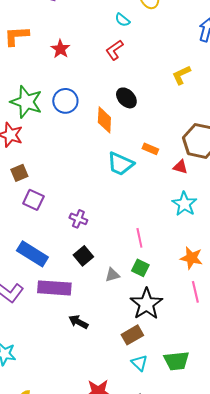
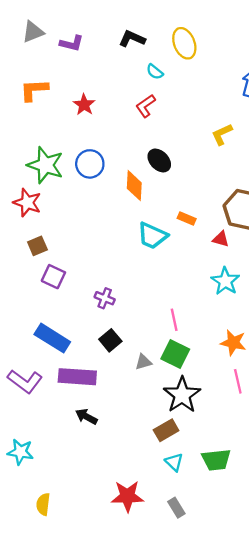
green square: (140, 268) -> (175, 354), size x1.4
black arrow: (78, 322) -> (86, 417), moved

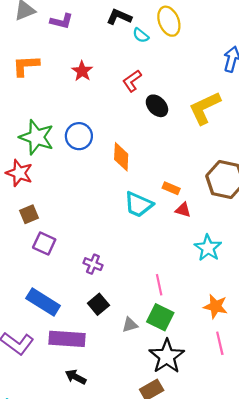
cyan semicircle: (155, 72) -> (141, 35), moved
red star: (84, 105) -> (82, 71), moved
yellow L-shape: (222, 134) -> (205, 108), size x1.6
black ellipse: (159, 160) -> (157, 106), moved
red triangle: (221, 239) -> (183, 210), moved

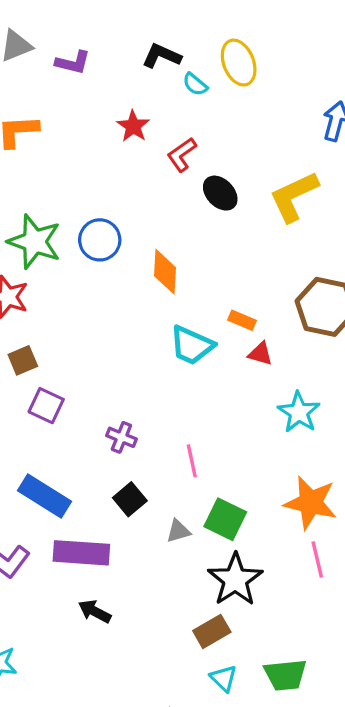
red star: (82, 71) -> (133, 126), moved
pink line: (159, 285) -> (192, 461), moved
orange star: (216, 306) -> (311, 503), size x1.4

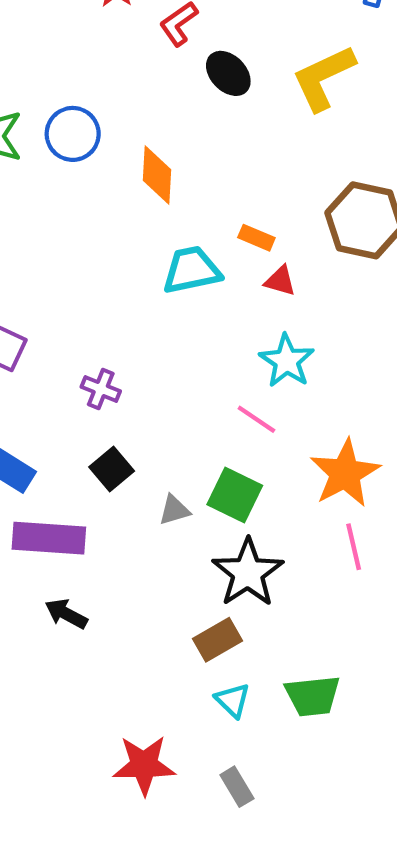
cyan trapezoid: (192, 345) -> (192, 270), turned 144
cyan star: (299, 412) -> (287, 361), moved
pink line: (192, 461) -> (256, 419), moved, turned -44
orange star: (311, 503) -> (345, 473), turned 30

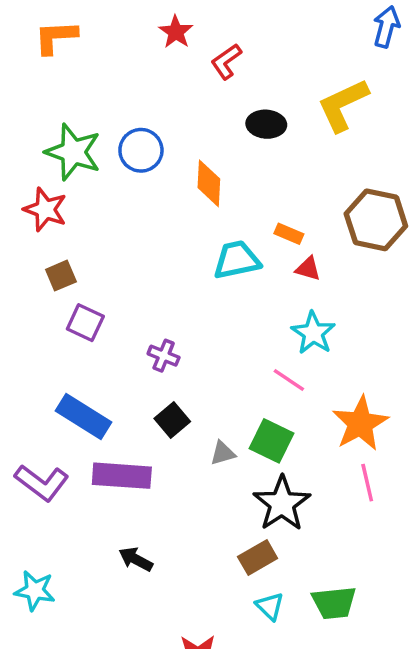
black ellipse: (228, 73) -> (266, 124), moved, turned -42
black arrow: (66, 614) -> (136, 559), moved

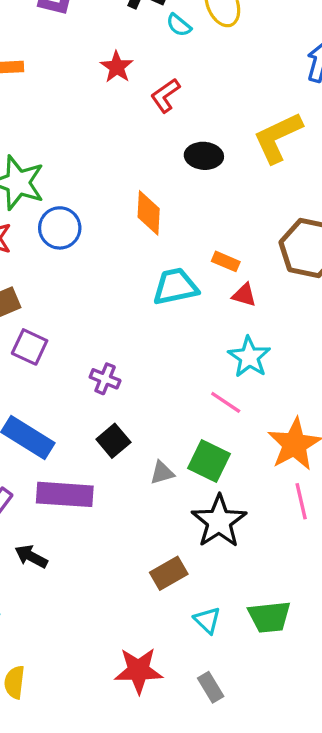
blue circle: (141, 150) -> (60, 228), moved
brown rectangle: (258, 557) -> (169, 573), moved
black arrow: (136, 559) -> (31, 557), moved

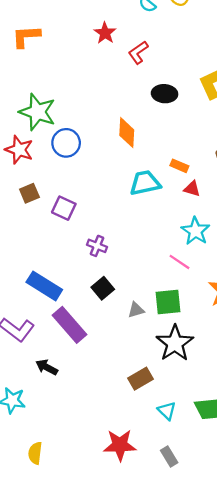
purple square: (30, 347) -> (64, 208), moved
green square: (209, 461) -> (168, 302), turned -32
purple rectangle: (65, 494) -> (70, 325), turned 45

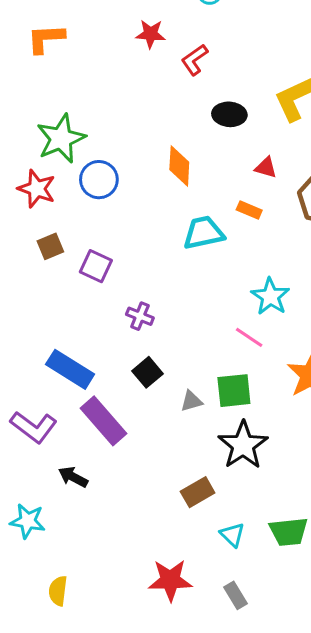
red star: (105, 33) -> (151, 34), turned -30
green star: (37, 112) -> (61, 139), turned 30
red triangle: (192, 189) -> (266, 167), moved

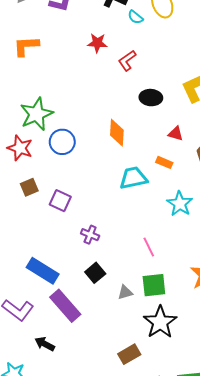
cyan star: (270, 296) -> (180, 204), moved
pink line: (249, 337) -> (149, 247), moved, turned 30

